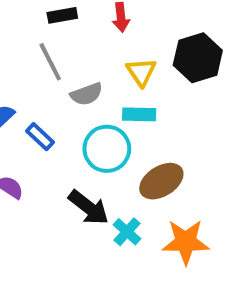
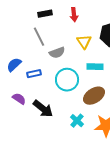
cyan rectangle: (139, 114) -> (95, 67), moved
blue rectangle: (40, 137) -> (34, 74), turned -56
black arrow: (89, 207) -> (43, 109), moved

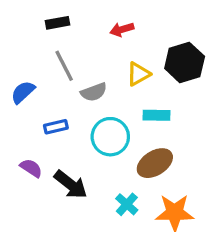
black rectangle: (45, 14) -> (58, 23), moved
red arrow: (74, 15) -> (122, 29), turned 80
yellow triangle: (84, 42) -> (138, 74), turned 35
blue semicircle: (14, 65) -> (23, 92), moved

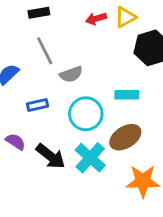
yellow triangle: (138, 74) -> (125, 17), moved
cyan cross: (127, 204) -> (90, 158), moved, size x1.5

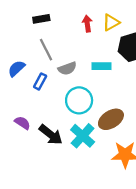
red arrow: (96, 19) -> (87, 24), turned 98
cyan rectangle: (127, 95) -> (101, 66), moved
blue rectangle: (37, 105) -> (40, 81), moved, turned -49

